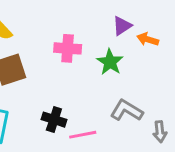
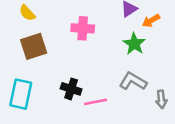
orange arrow: (148, 39) -> (151, 21), turned -48
green star: (110, 62) -> (134, 44), moved

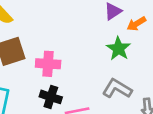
pink cross: (83, 28) -> (48, 64), moved

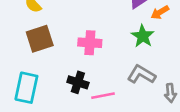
pink cross: (48, 64) -> (90, 43), moved

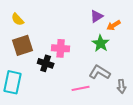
black cross: (78, 82) -> (46, 63), moved
pink line: (103, 96) -> (81, 88), moved

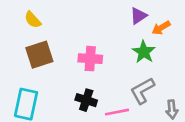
black cross: (46, 63) -> (86, 100), moved
gray L-shape: (100, 72) -> (142, 91), turned -60

